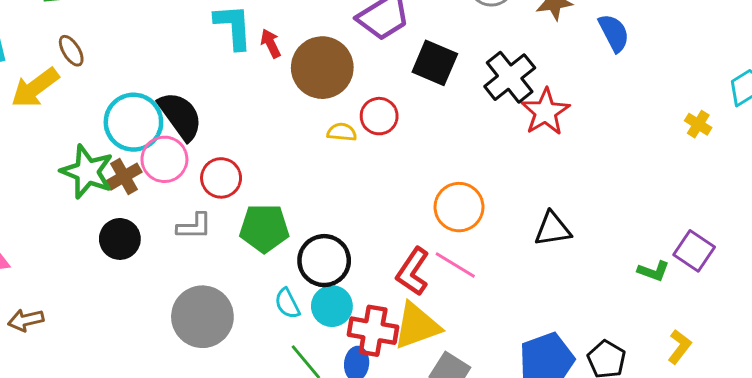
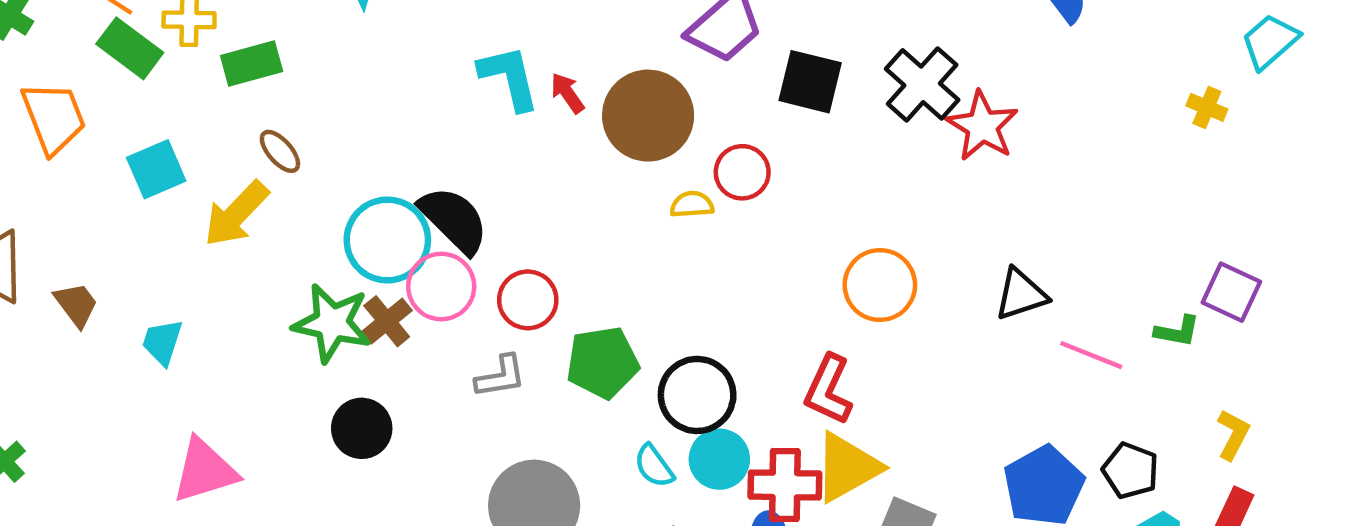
black circle: (120, 239) -> (362, 428), moved
pink line: (455, 265) -> (1091, 355), moved

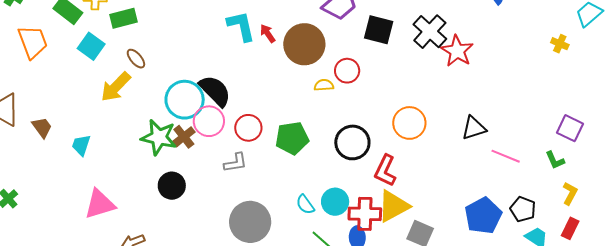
cyan square: (156, 169) -> (91, 46), moved, turned -32
green L-shape: (1177, 331) -> (555, 160), moved, turned 55
green pentagon: (603, 362) -> (292, 138), moved
black circle: (697, 395) -> (352, 142), moved

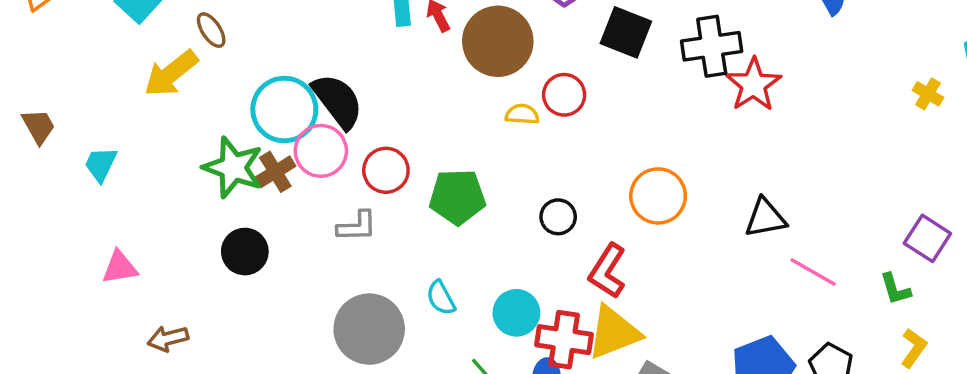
black cross: (430, 32) -> (712, 46), turned 32
black circle: (352, 142) -> (558, 217), size x0.6
pink triangle: (100, 204) -> (120, 267), size x0.7
cyan semicircle: (305, 205) -> (441, 298), moved

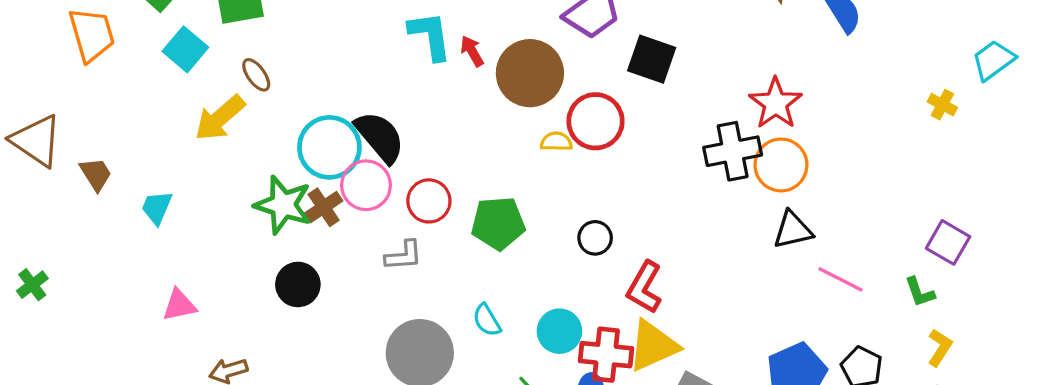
black cross: (712, 46) -> (733, 151), moved
red circle: (564, 95) -> (595, 121), size x1.4
orange circle: (658, 196) -> (781, 165), moved

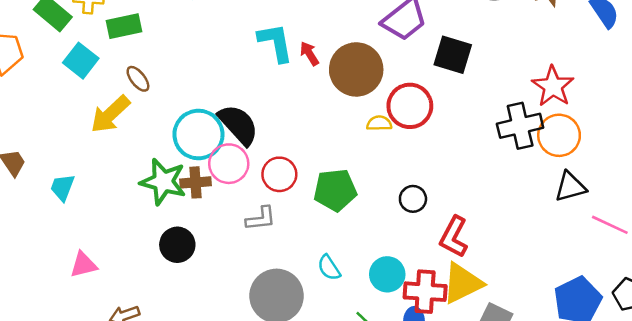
brown cross: (324, 207) -> (196, 182), turned 32

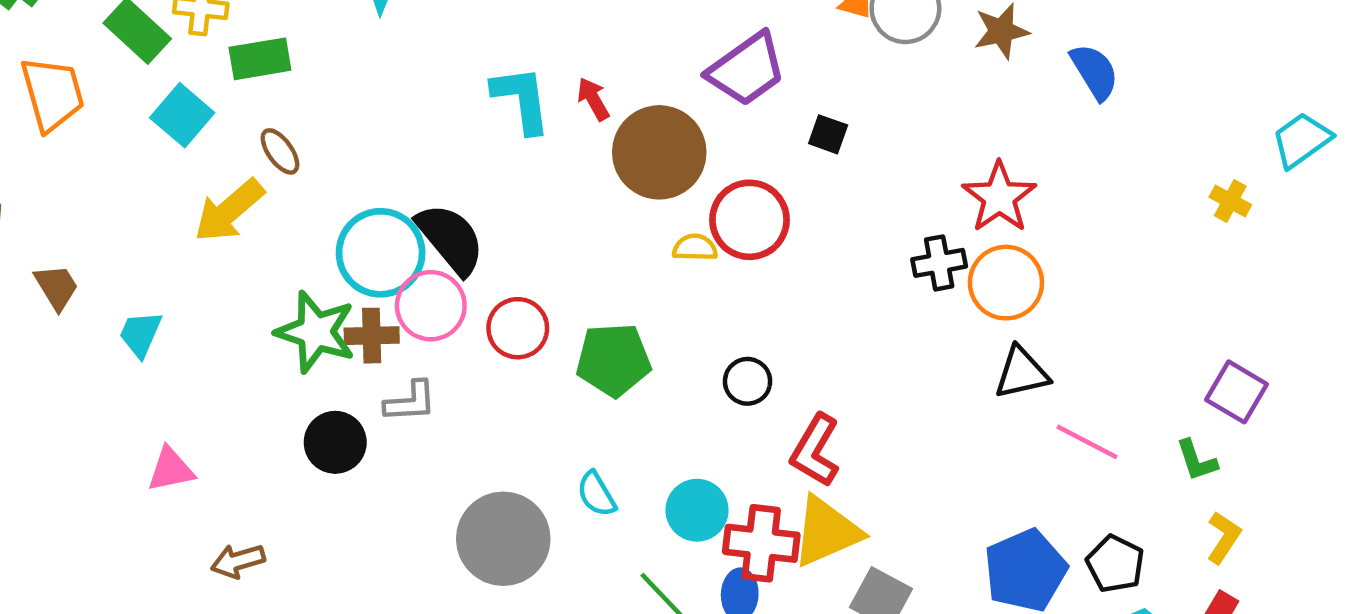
red arrow: (309, 54) -> (593, 99), moved
black square: (453, 55) -> (828, 134), size x0.6
black cross: (520, 126) -> (939, 263), size x0.7
gray L-shape: (261, 219) -> (410, 402), moved

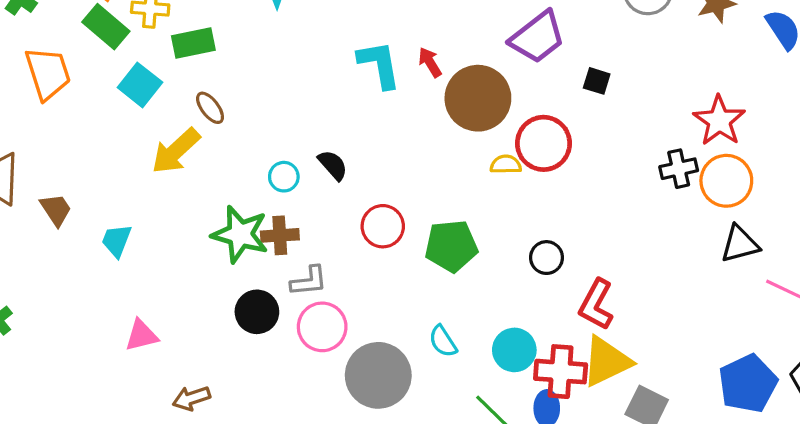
black semicircle: (451, 239) -> (333, 165), size x0.6
cyan circle: (381, 253) -> (284, 177), size x0.5
pink circle: (431, 306) -> (322, 327), moved

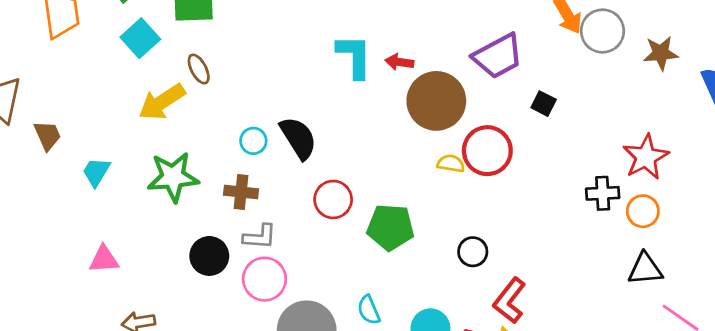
red arrow: (430, 62) -> (399, 62), turned -60
black semicircle: (333, 165) -> (298, 138), size x1.5
orange circle: (726, 181) -> (643, 211), size x0.7
green star: (240, 234) -> (173, 177), moved, turned -30

